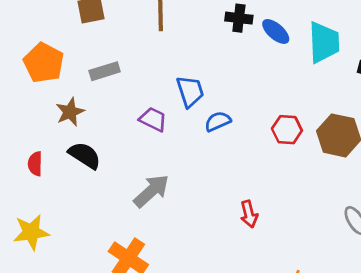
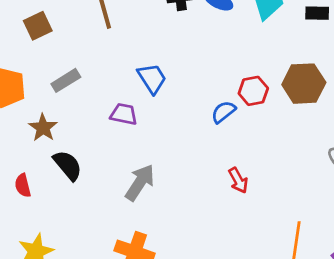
blue semicircle: (218, 121) -> (223, 112), moved
black semicircle: (85, 155) -> (68, 165), turned 32

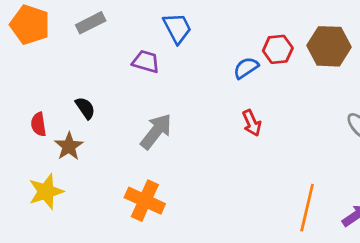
brown star: (43, 128) -> (69, 146), moved
black semicircle: (68, 165) -> (85, 108), size x0.7
red arrow: (238, 180) -> (252, 123), moved

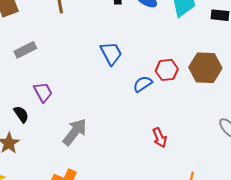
blue trapezoid: (177, 28) -> (111, 53), moved
purple trapezoid: (146, 62) -> (43, 92), moved, turned 45
red arrow: (252, 123) -> (160, 137), moved

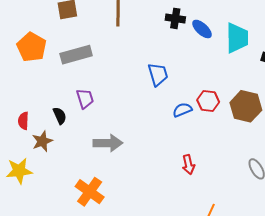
gray rectangle: (25, 50) -> (76, 55), size x1.4
gray arrow: (75, 132) -> (108, 143), turned 40

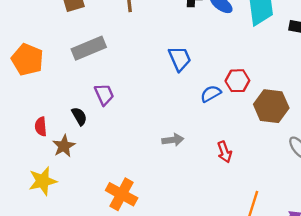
orange pentagon: (32, 47) -> (27, 60), moved
brown hexagon: (246, 106) -> (271, 106), moved
gray arrow: (108, 143) -> (173, 140), moved, size x0.7

